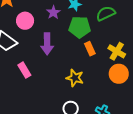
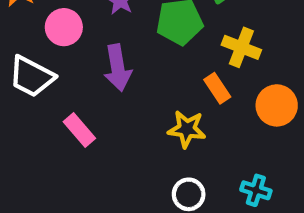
orange rectangle: (90, 49) -> (217, 88), moved
yellow cross: (117, 51) -> (241, 47), moved

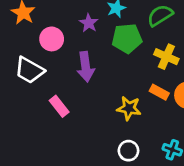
orange rectangle: (217, 88) -> (159, 92), moved, turned -30

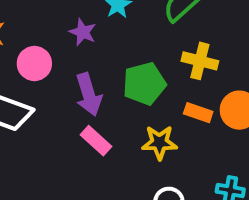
green pentagon: (127, 38) -> (144, 84), moved
pink rectangle: (59, 106) -> (96, 141), moved

